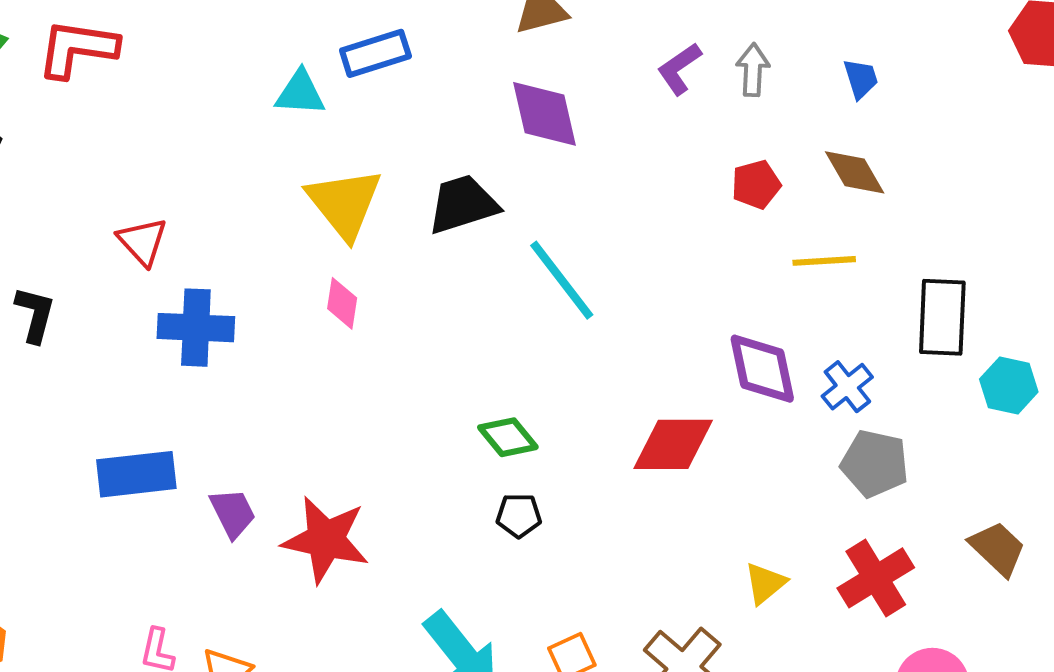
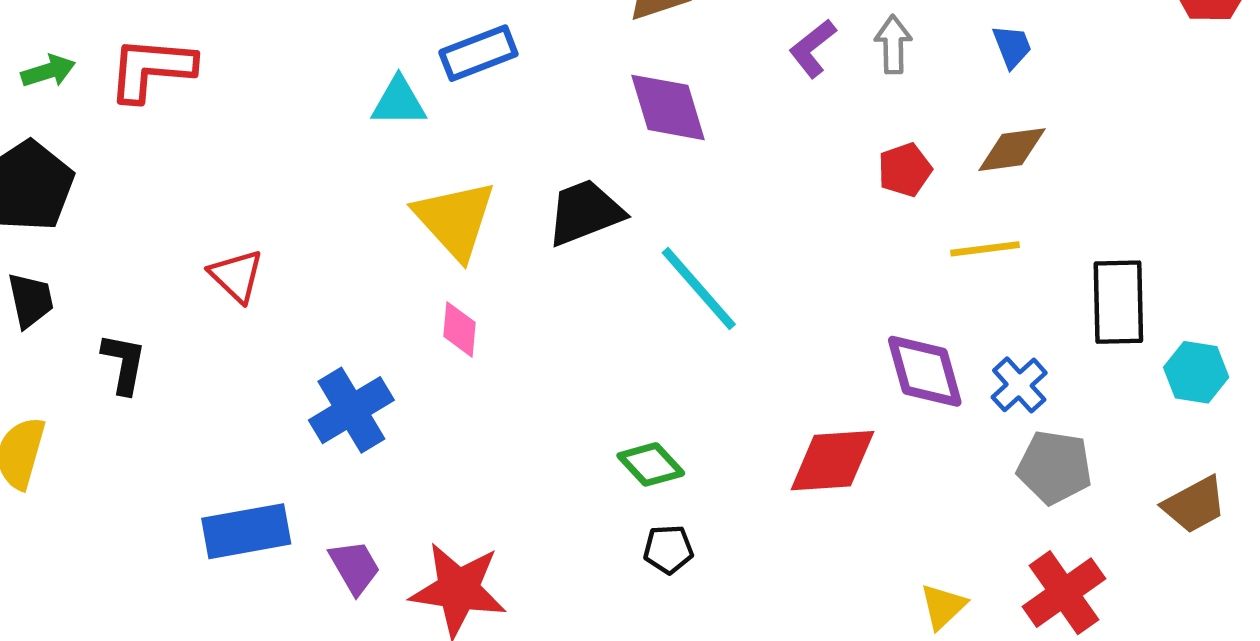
brown diamond: (855, 172) -> (1012, 150), turned -64
blue cross: (196, 328) -> (351, 410), moved, turned -30
brown trapezoid: (998, 549) -> (1194, 505), moved, turned 112

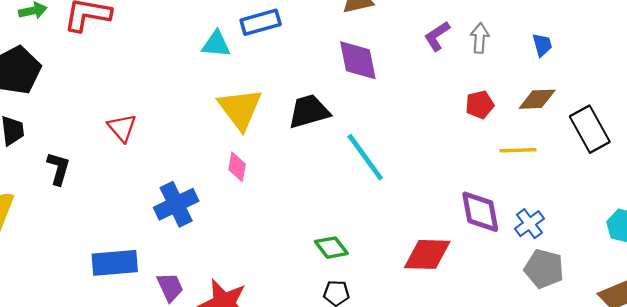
black rectangle: (1118, 302) -> (590, 129), moved, turned -33

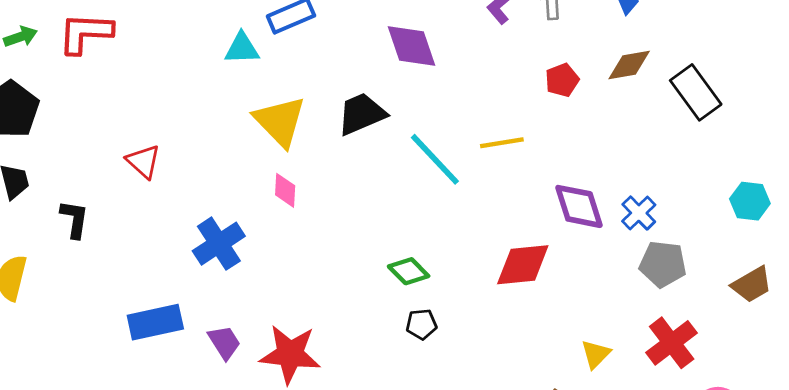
yellow line: (518, 150) -> (502, 143), moved

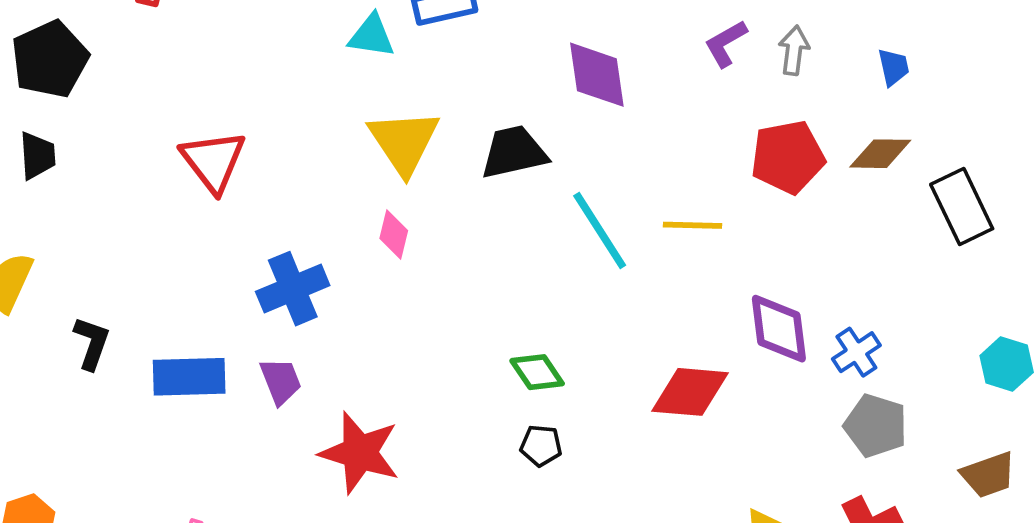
red pentagon: (562, 80) -> (788, 157), size x1.6
red triangle: (143, 161) -> (213, 161), size x1.4
black L-shape: (75, 219) -> (92, 343), moved
purple trapezoid: (224, 342) -> (281, 381), moved

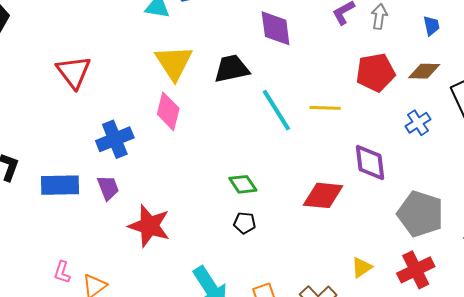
pink diamond: (394, 234) -> (168, 111), size x1.5
blue cross: (856, 352) -> (418, 123), moved
gray pentagon: (876, 426) -> (420, 214), size x1.4

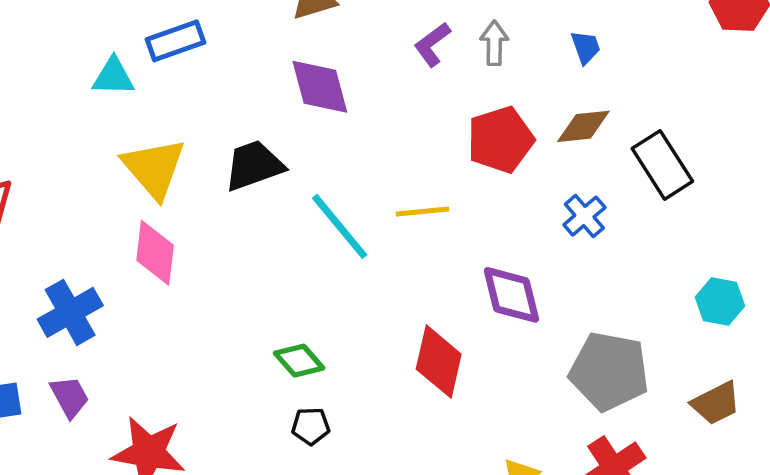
red diamond: (323, 195) -> (439, 362), turned -75

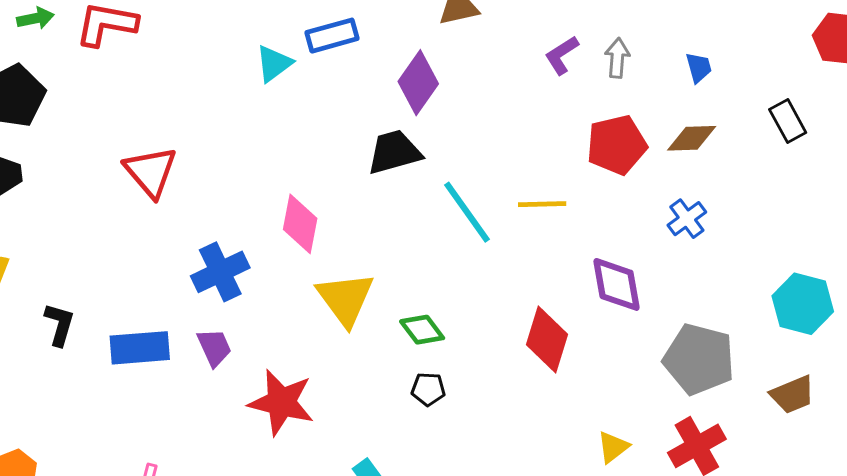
cyan triangle: (113, 77) -> (274, 64), turned -42
purple diamond: (320, 87) -> (418, 83), moved, turned 46
black rectangle: (662, 165) -> (788, 121), moved, size x0.7
yellow triangle: (154, 168) -> (345, 299), moved
cyan hexagon: (720, 301) -> (803, 304), size x1.4

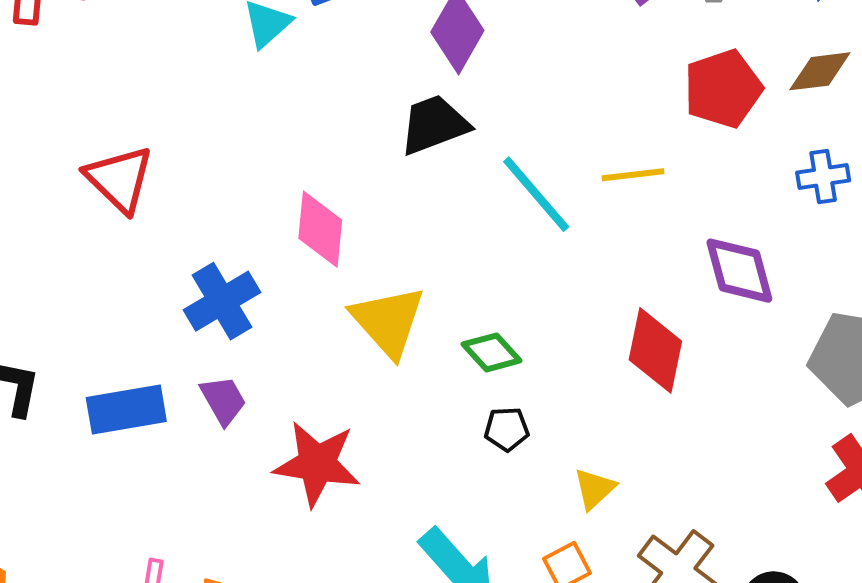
blue cross: (687, 219) -> (823, 176), turned 33
yellow triangle: (613, 447) -> (594, 489), moved

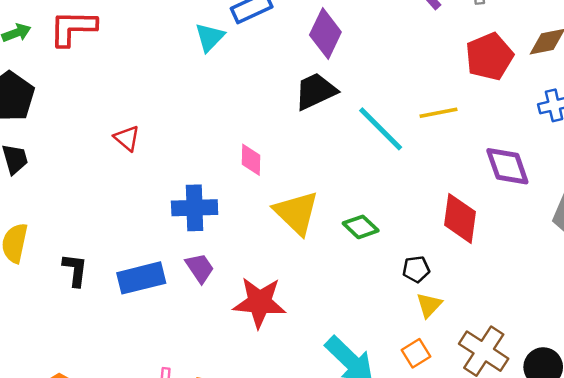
red triangle: (119, 179) -> (127, 138), size x0.6
pink diamond: (320, 229) -> (251, 160), size x0.7
blue cross: (222, 301) -> (195, 208), turned 33
black pentagon: (507, 429) -> (416, 269), moved

